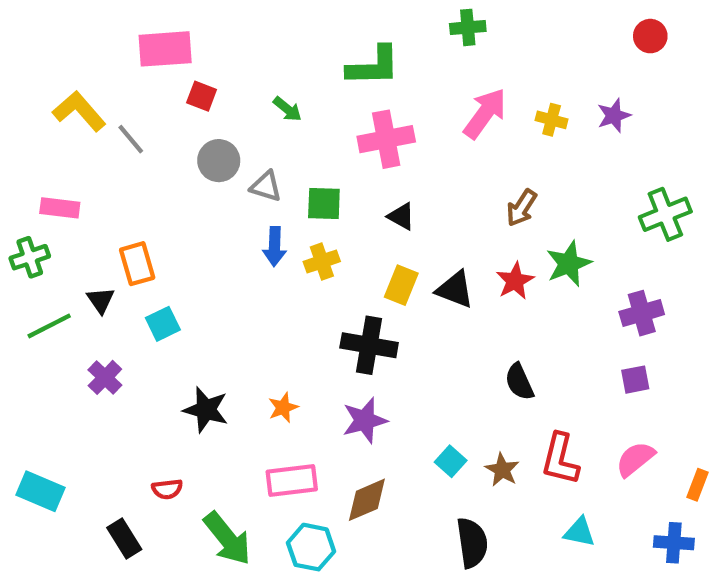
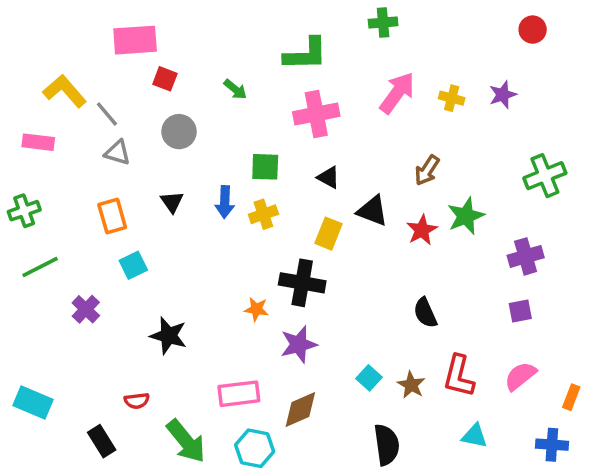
gray triangle: (266, 186) -> (117, 153), moved
pink rectangle: (60, 208) -> (38, 142), moved
black triangle: (455, 289) -> (373, 211), moved
black triangle: (101, 300) -> (172, 202), moved
orange star: (283, 408) -> (256, 309), moved, turned 30

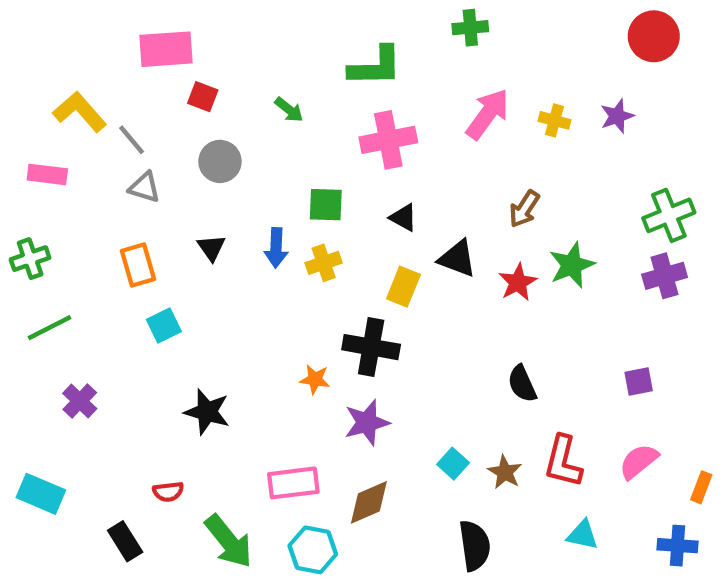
red circle: (533, 30) -> (654, 36), size x1.5
purple cross: (526, 256) -> (665, 276), moved
purple cross: (86, 309) -> (80, 401), moved

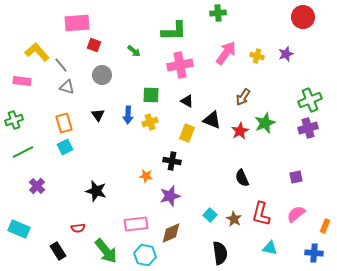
cyan square: (164, 325) -> (65, 147), moved
black cross: (371, 347) -> (172, 161), size x0.7

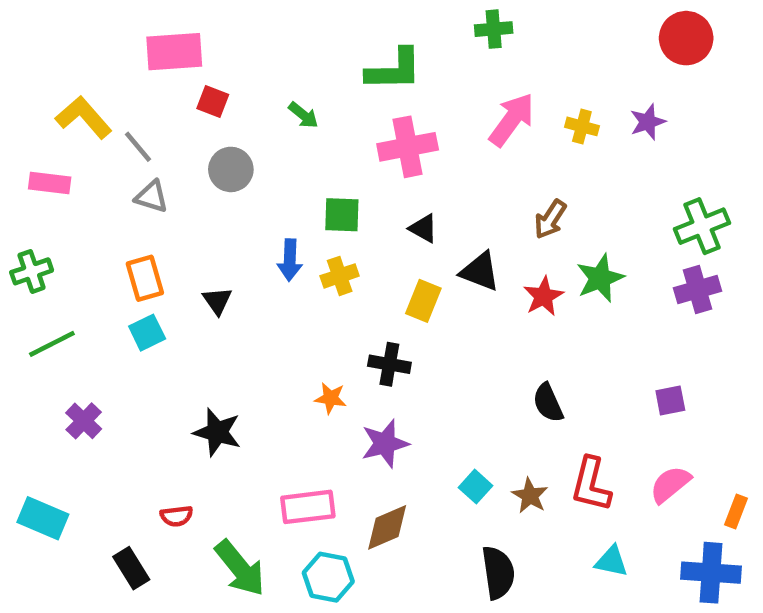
black triangle: (98, 115) -> (217, 301), moved
blue cross: (314, 253) -> (711, 573), size x1.4

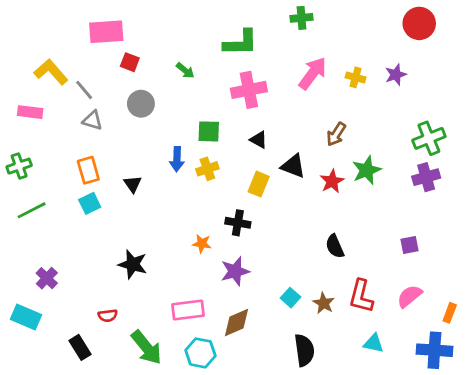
purple cross: (84, 421) -> (47, 278), moved

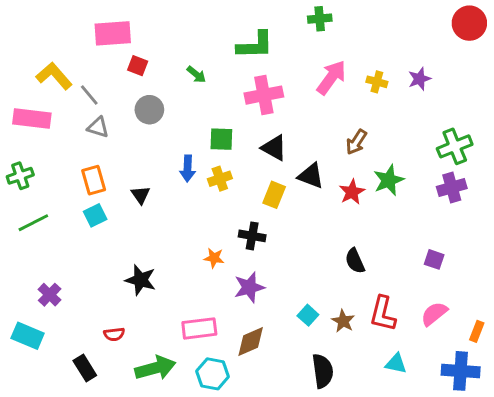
red circle: (419, 23) -> (469, 23), moved
pink rectangle: (30, 112) -> (32, 119), size x1.4
black triangle: (259, 140) -> (274, 148), size x1.4
purple square: (410, 245) -> (434, 259), turned 30
green arrow: (146, 347) -> (155, 368), turned -66

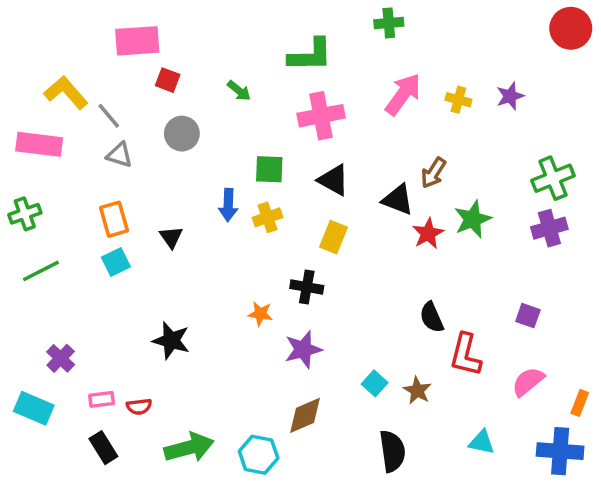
black triangle: (311, 176) -> (398, 200), moved
red L-shape: (383, 314) -> (466, 355), moved
pink rectangle: (199, 328) -> (102, 399), moved, size x0.6

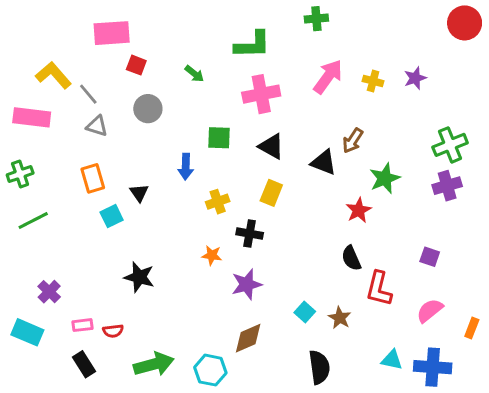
yellow cross: (267, 217) -> (218, 202), moved
red star: (428, 233) -> (359, 210), moved
cyan square: (116, 262) -> (112, 216), moved
blue cross: (560, 451) -> (433, 367), moved

